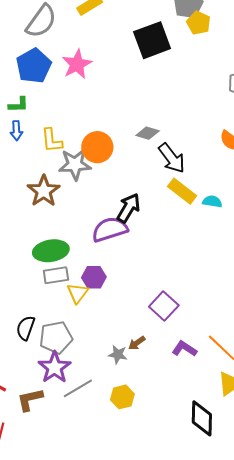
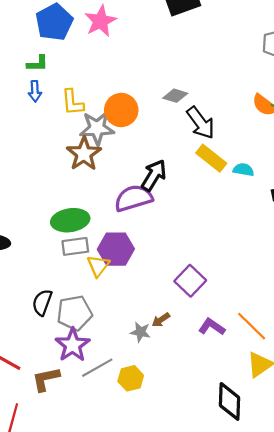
brown star: (44, 191) -> (84, 154), moved
purple hexagon: (94, 277) -> (116, 249), size x1.4
yellow hexagon: (122, 397) -> (131, 378), moved

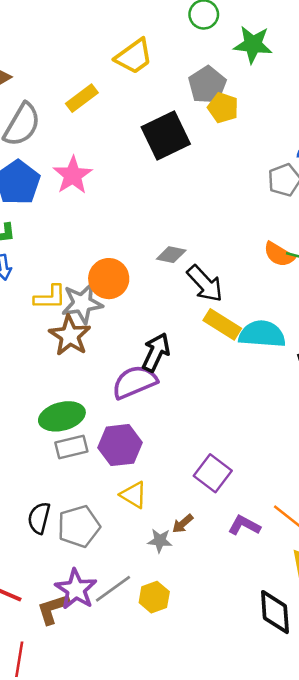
yellow L-shape: (73, 102) -> (50, 297), moved, turned -80
cyan semicircle: (243, 170) -> (262, 334), size x1.8
yellow triangle: (98, 266) -> (134, 495), moved, turned -30
purple star: (73, 345) -> (76, 589), moved

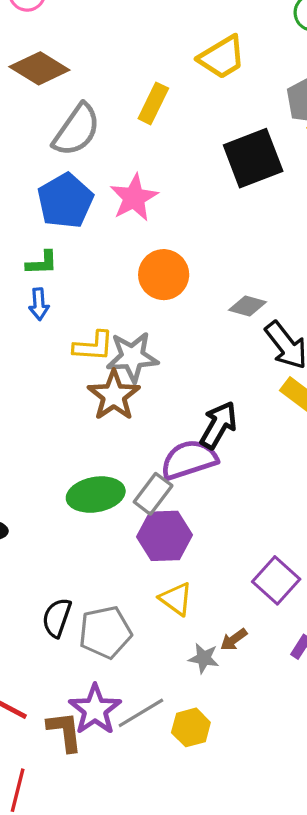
yellow rectangle: (82, 98) -> (153, 103), turned -32
orange circle: (109, 279) -> (164, 275), moved
gray rectangle: (71, 447) -> (153, 494), moved, turned -44
brown L-shape: (53, 609) -> (65, 731), turned 96

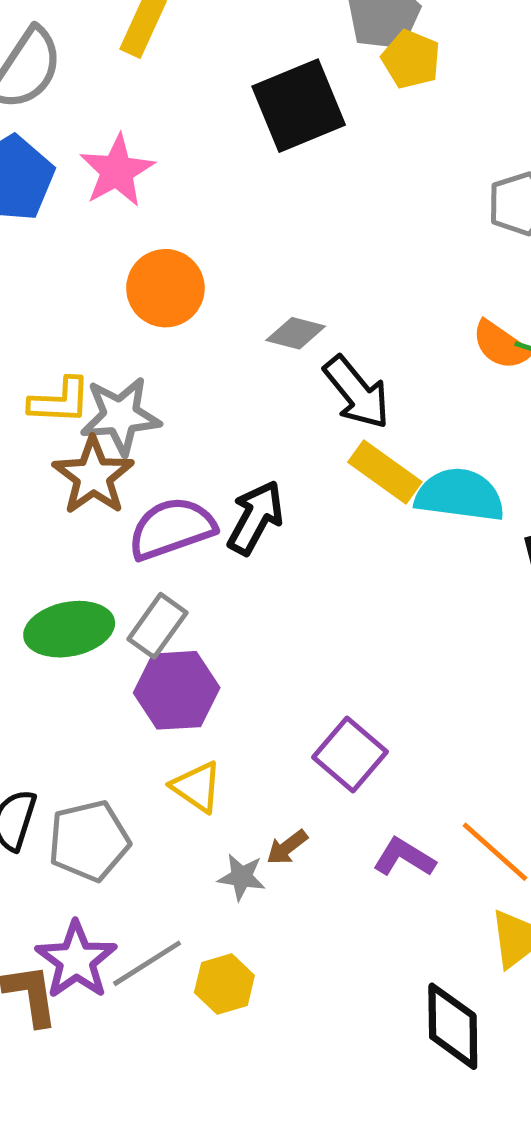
purple semicircle: (189, 460) -> (172, 528), moved

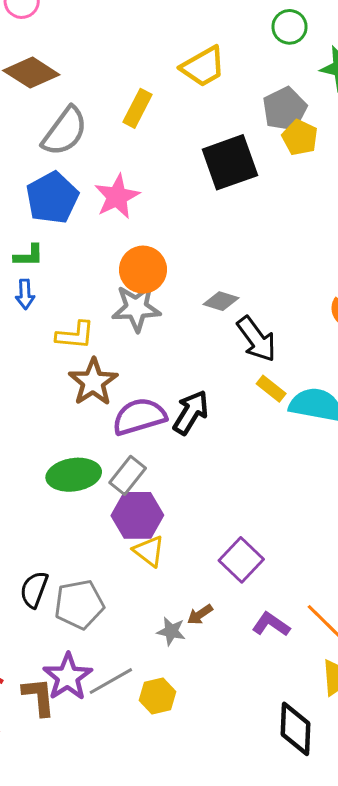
gray star: (120, 416) -> (136, 308), moved
yellow rectangle: (385, 472) -> (271, 389), size x0.7
yellow triangle: (197, 787) -> (149, 551), moved

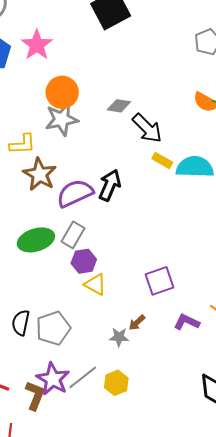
purple hexagon: (137, 515) -> (84, 261), size x0.7
purple square: (241, 560) -> (159, 281), turned 36
brown L-shape: (39, 697) -> (35, 396), turned 36

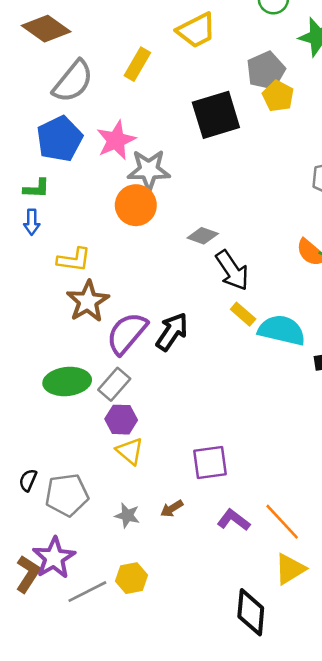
gray star: (62, 119) -> (149, 170), moved
purple semicircle: (75, 193) -> (127, 333), turned -36
black semicircle: (21, 323) -> (28, 480), size x0.7
gray star: (119, 337) -> (127, 515), moved
gray line: (83, 377) -> (87, 592), moved

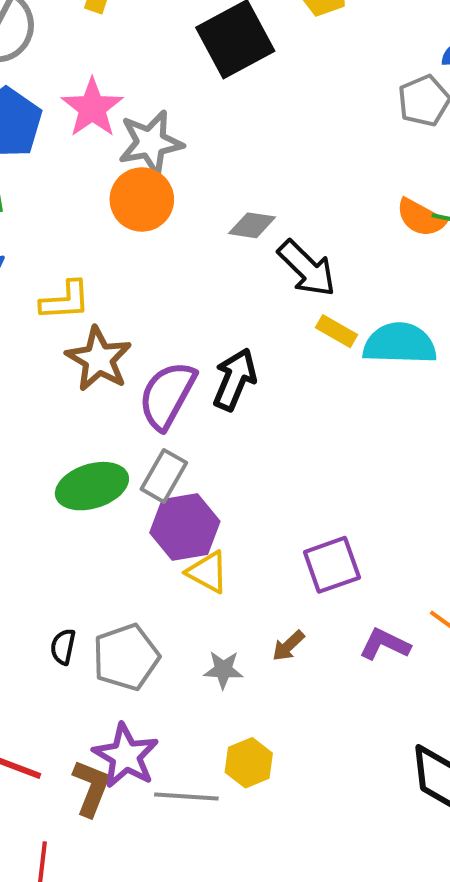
purple hexagon: (121, 420) -> (185, 527), size x1.4
gray line: (87, 592) -> (186, 797), turned 42

